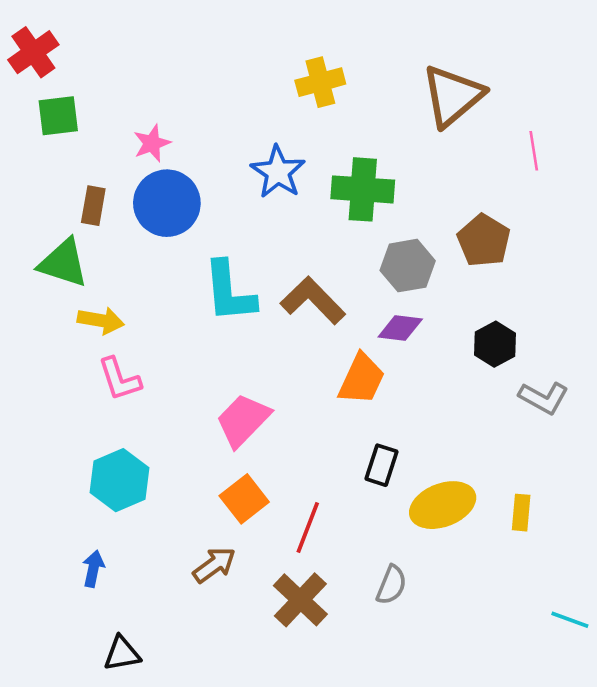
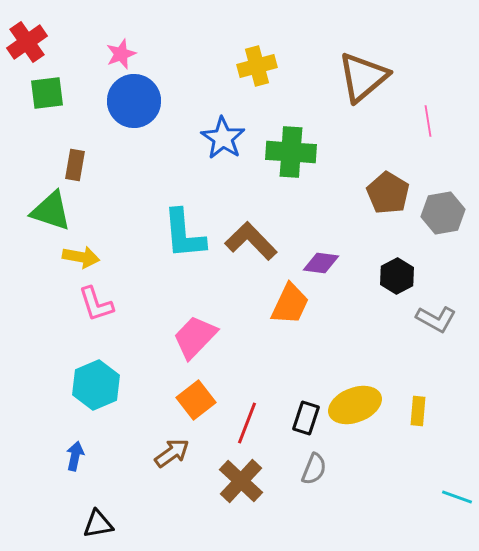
pink star: (152, 143) -> (121, 54), moved
blue circle: (167, 203) -> (134, 101), moved
gray hexagon: (408, 266) -> (443, 213), moved
black rectangle: (381, 465) -> (306, 418), moved

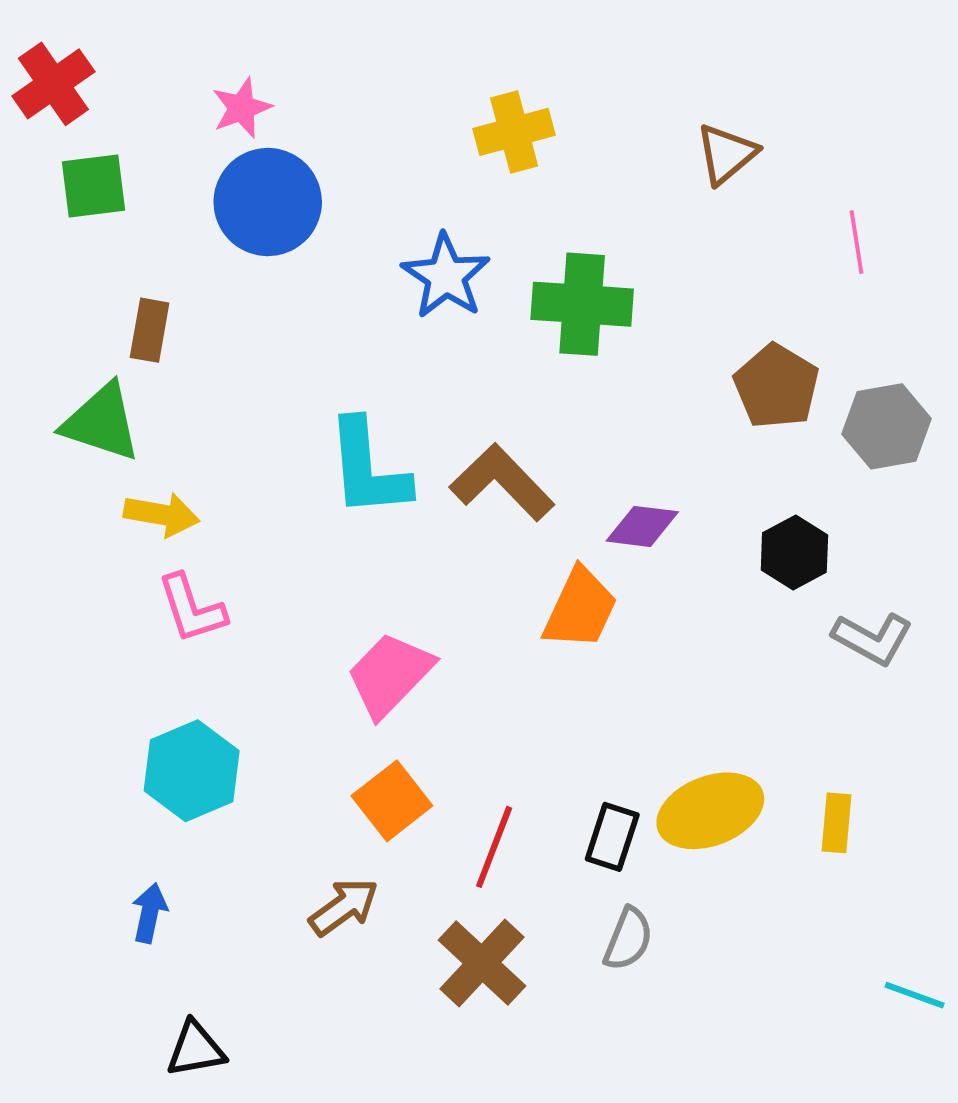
brown triangle: (363, 77) -> (726, 154), size x0.6

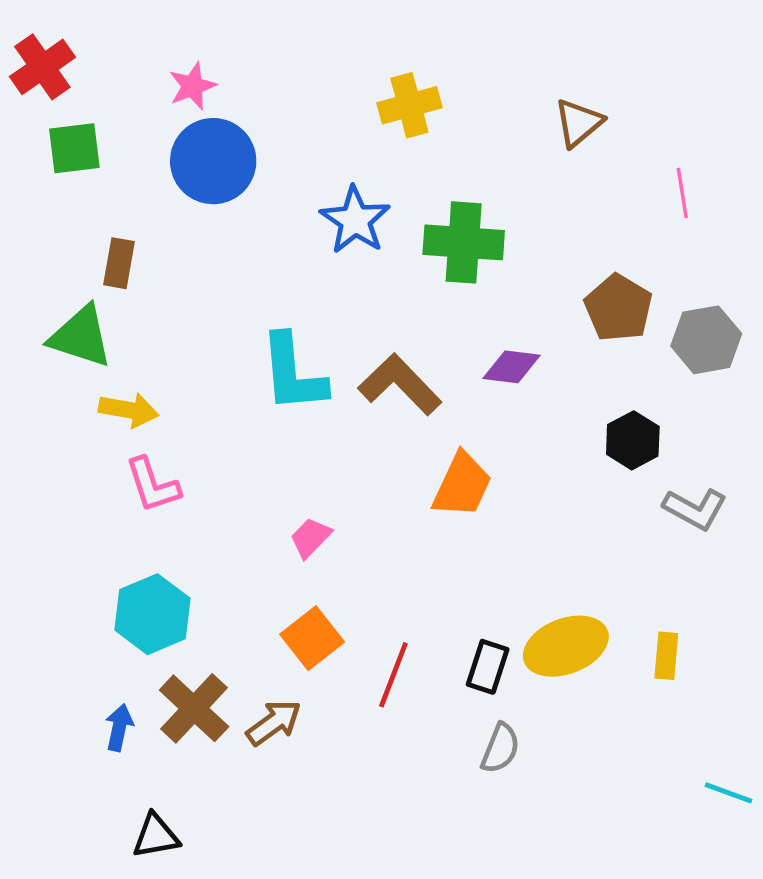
purple diamond: (642, 526) -> (512, 367), moved
pink trapezoid: (390, 675) -> (311, 538), size x0.6
brown cross: (482, 963) -> (194, 708), moved

